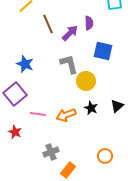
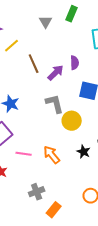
black star: (91, 108) -> (84, 152), moved
orange arrow: (66, 115) -> (52, 155), turned 72

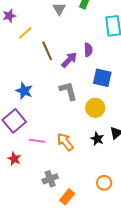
yellow circle: (72, 121) -> (95, 108), moved

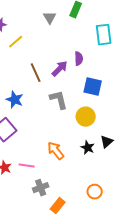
brown line: (47, 51) -> (36, 73), moved
pink line: (37, 141) -> (27, 166), moved

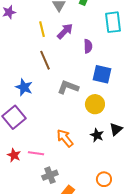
yellow line: (16, 42) -> (42, 29), moved, turned -63
purple arrow: (60, 69) -> (65, 31), moved
gray L-shape: (59, 100) -> (68, 87), turned -55

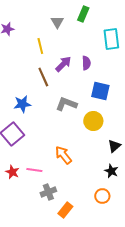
purple arrow: (65, 31) -> (63, 64), moved
blue star: (24, 87) -> (22, 104), turned -30
black star: (97, 135) -> (111, 171), moved

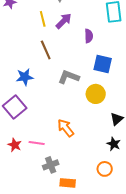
purple arrow: (63, 64) -> (64, 21), moved
orange rectangle: (65, 210) -> (68, 183), turned 56

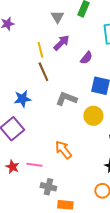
yellow line: (43, 19) -> (40, 50), moved
purple semicircle: (89, 36) -> (86, 58), turned 40
gray cross: (51, 165) -> (48, 187), turned 35

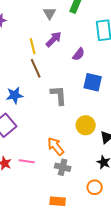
gray L-shape: (66, 99) -> (59, 95), turned 65
yellow circle: (93, 116) -> (86, 125), moved
gray cross: (48, 187) -> (63, 167), moved

